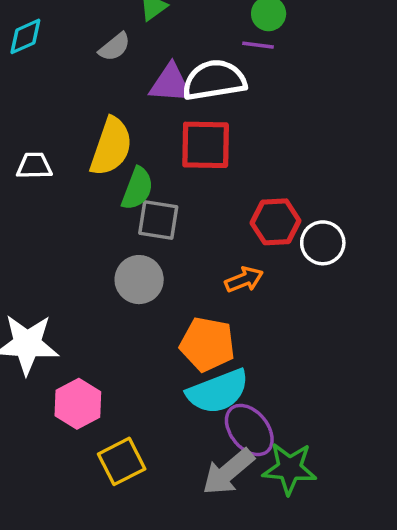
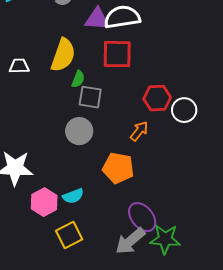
green semicircle: (137, 189) -> (78, 79), size x0.7
orange arrow: (244, 280) -> (139, 131), turned -30
cyan semicircle: (218, 391) -> (73, 196), moved, size x0.6

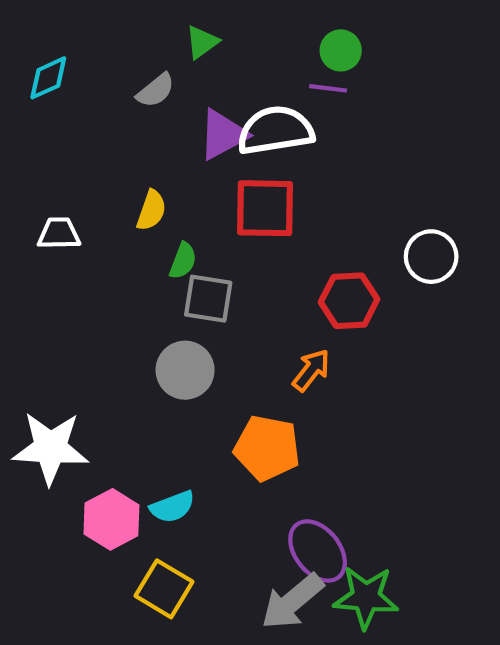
purple triangle: (97, 19) -> (223, 135), turned -32
yellow semicircle: (63, 55) -> (151, 210), size x0.6
white circle: (184, 110) -> (431, 257), moved
yellow square: (69, 235) -> (164, 589), turned -32

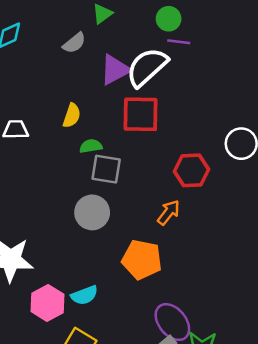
green circle: (341, 50) -> (169, 19), moved
white semicircle: (275, 130) -> (147, 67), turned -33
green semicircle: (183, 261) -> (91, 146), turned -120

